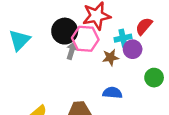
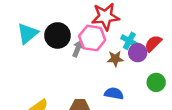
red semicircle: (144, 26) -> (153, 43), moved
black circle: (65, 31) -> (57, 35), moved
cyan cross: (123, 38) -> (129, 41), turned 35

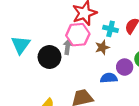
black circle: (57, 35) -> (49, 57), moved
purple circle: (138, 53) -> (125, 67), moved

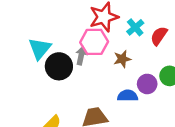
cyan cross: (111, 29) -> (135, 27), moved, turned 32
cyan triangle: (21, 45) -> (40, 49), moved

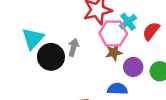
pink hexagon: (94, 42) -> (113, 34), moved
purple circle: (147, 84) -> (133, 67), moved

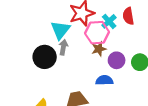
red semicircle: (151, 31) -> (128, 16), moved, turned -42
cyan triangle: (33, 38) -> (60, 30), moved

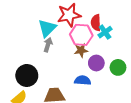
red semicircle: (128, 16) -> (96, 23), moved
cyan cross: (109, 21) -> (105, 32), moved
black circle: (45, 57) -> (27, 75), moved

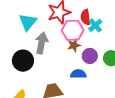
cyan triangle: (47, 28) -> (28, 22), moved
gray arrow: (48, 45) -> (42, 43), size x1.5
black circle: (27, 75) -> (23, 61), moved

